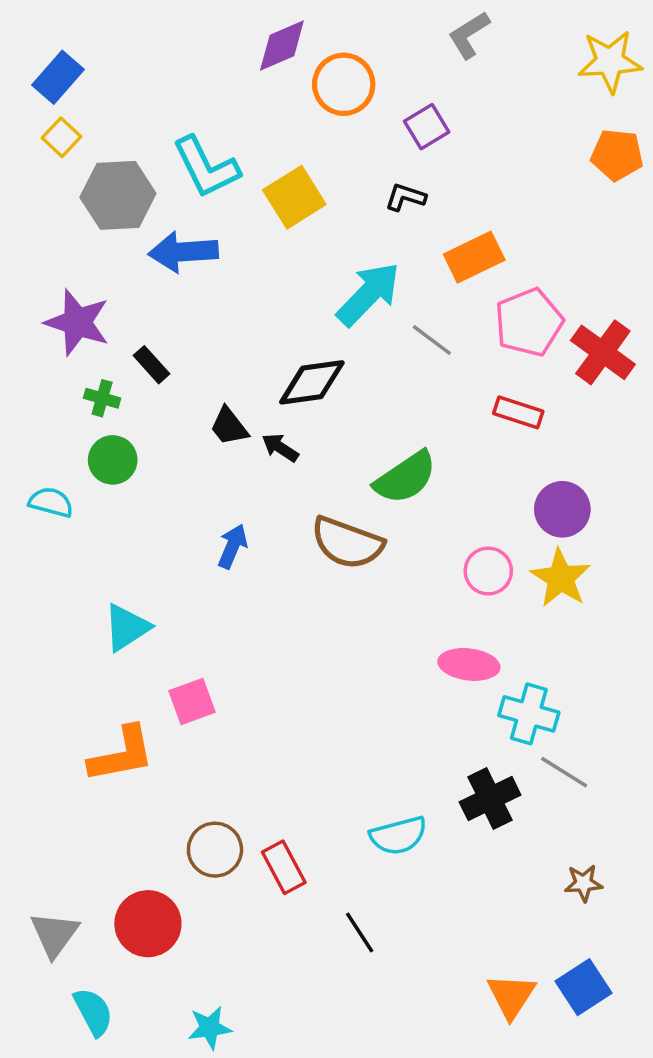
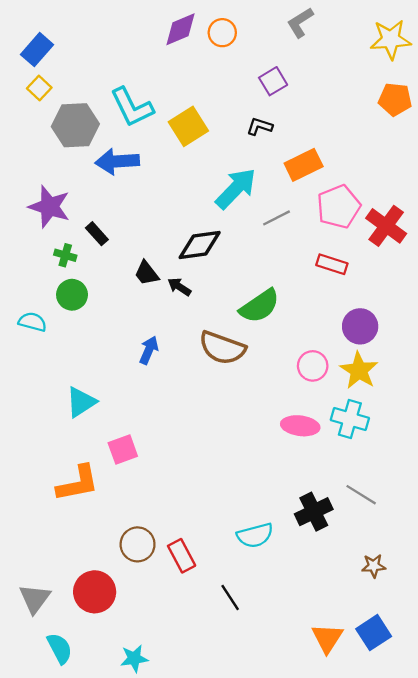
orange circle: (344, 84) -> (222, 33), moved, size x0.7
gray line: (432, 340) -> (276, 218), turned -64
cyan cross: (529, 714) -> (350, 419), moved

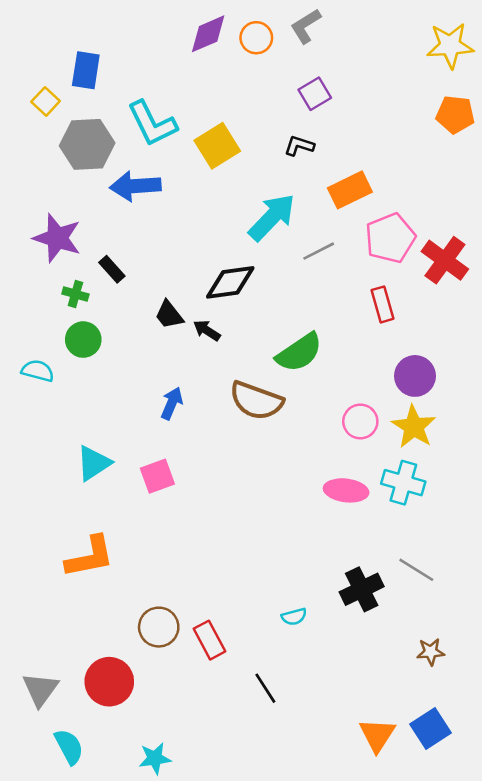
gray L-shape: (300, 22) -> (306, 26), moved
blue rectangle: (37, 50) -> (86, 70), moved, turned -32
red rectangle: (332, 264) -> (382, 304), turned 56
pink square: (123, 450) -> (157, 476), moved
cyan semicircle: (255, 535) -> (294, 617), size x0.6

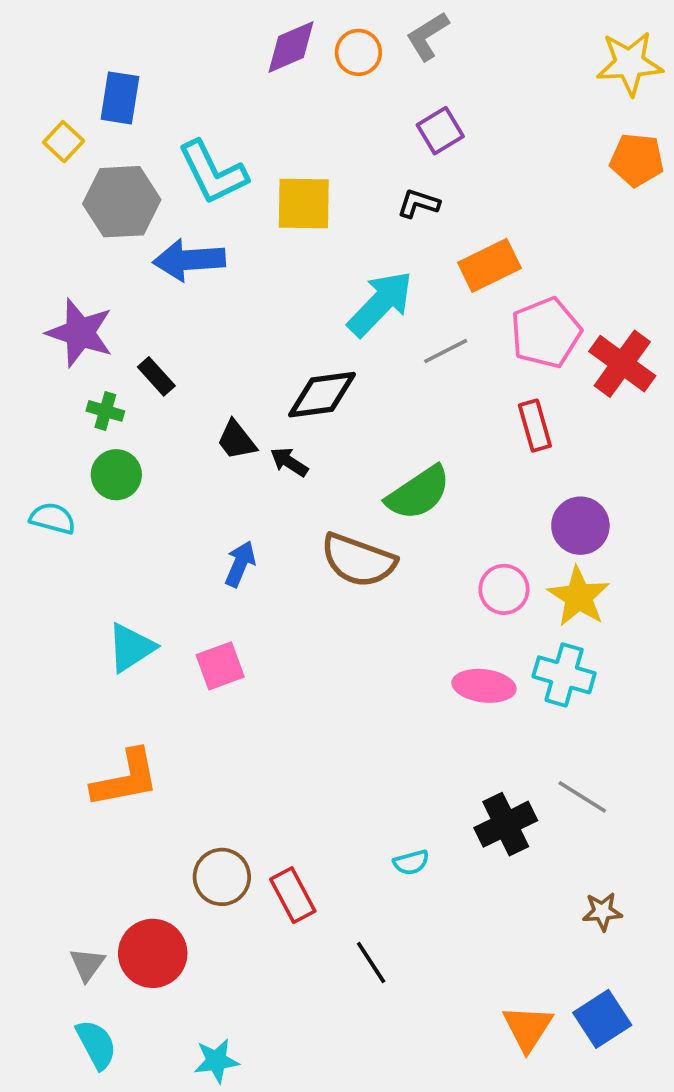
yellow square: (217, 146) -> (304, 203), turned 33
gray triangle: (40, 689) -> (87, 964), moved, size x0.7

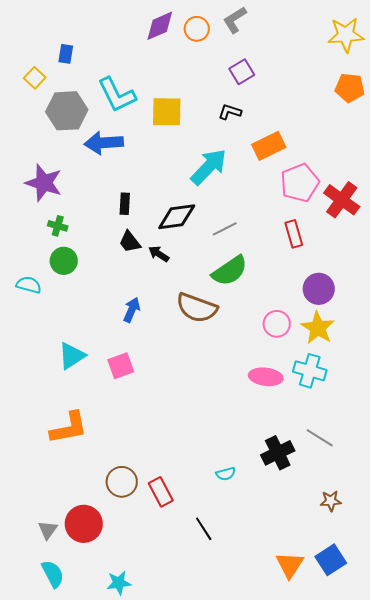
blue rectangle: (120, 98) -> (66, 54), size x0.7
gray line: (446, 351) -> (225, 229), moved
black rectangle: (156, 376) -> (125, 204), moved, turned 45

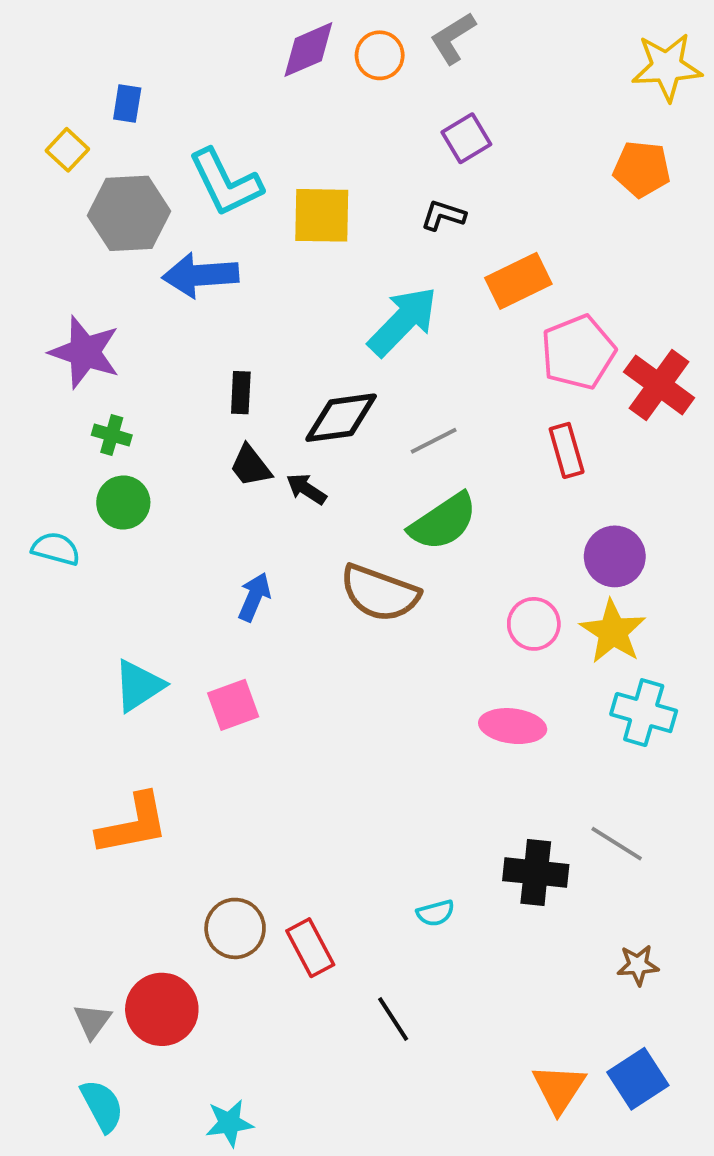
orange pentagon: (350, 88) -> (642, 169), moved
cyan cross: (310, 371) -> (644, 713), moved
black cross: (278, 453) -> (536, 873), turned 32

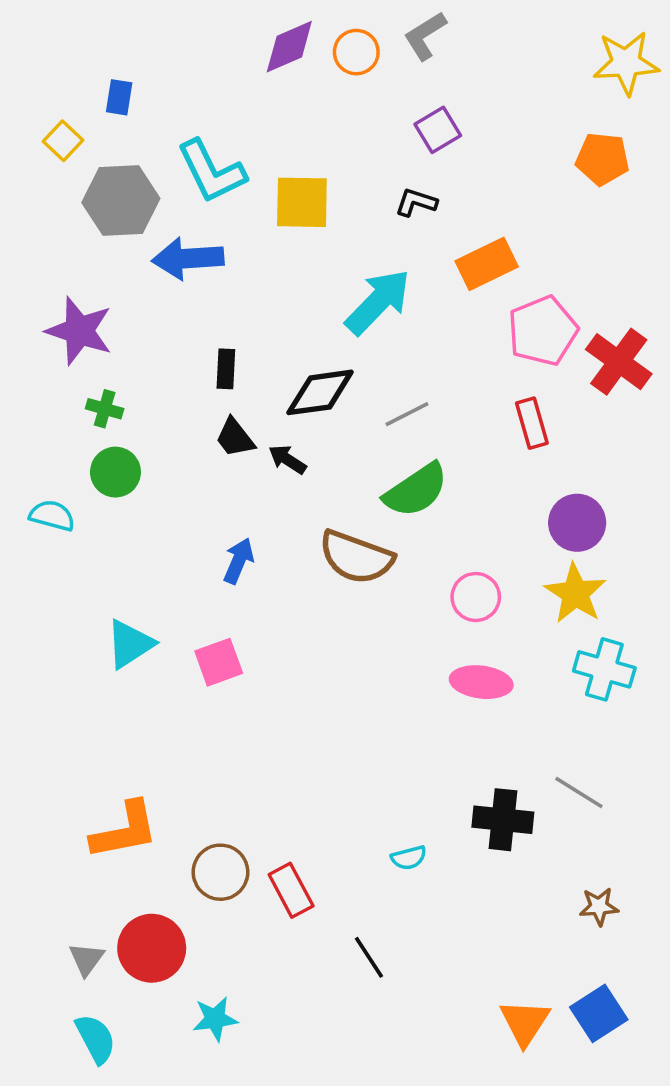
pink circle: (534, 624) -> (476, 597), moved
orange L-shape: (133, 824) -> (125, 831), moved
cyan star: (229, 1123) -> (215, 1019), moved

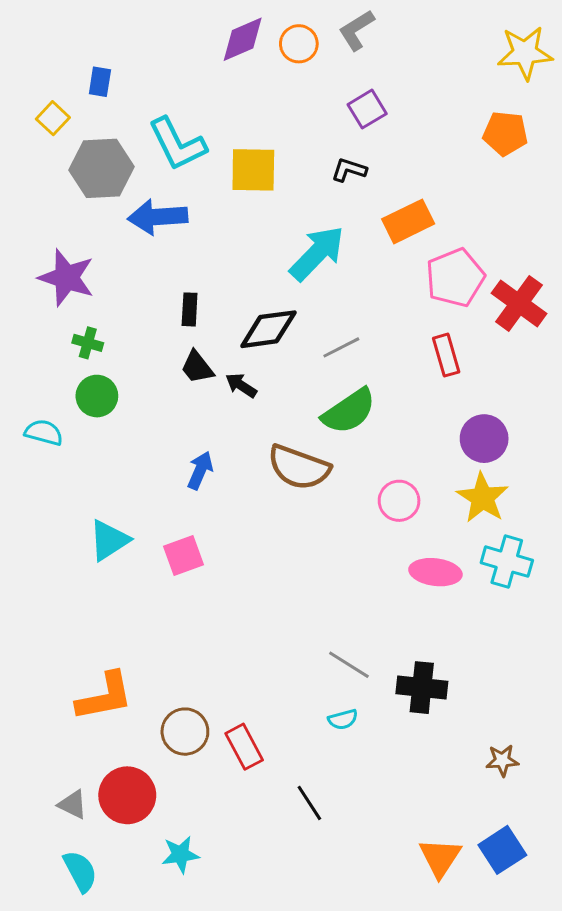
pink ellipse: (481, 682) -> (435, 572), moved
gray line: (579, 793) -> (349, 665), moved
gray triangle: (87, 959) -> (73, 804), turned -40

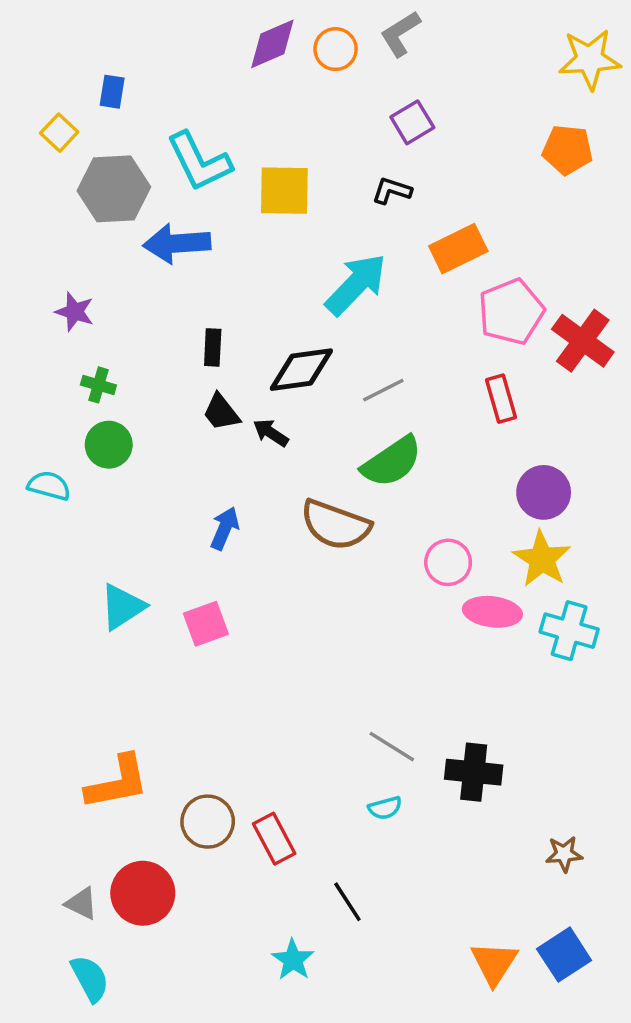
purple star: (67, 278) -> (75, 312), size x0.6
pink ellipse: (435, 572) -> (492, 612), moved
cyan star: (180, 855) -> (293, 960), moved, turned -30

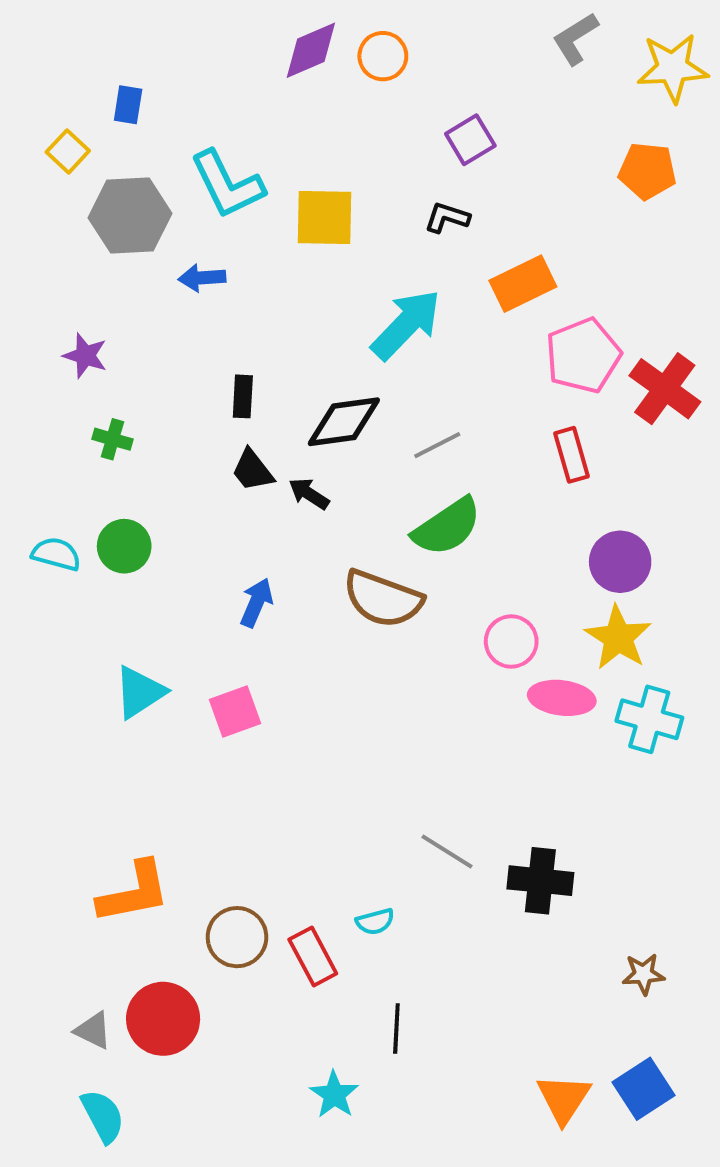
gray L-shape: (400, 34) -> (575, 39), moved
blue arrow: (177, 243) -> (202, 278), size x0.6
green circle: (109, 445) -> (124, 546), moved
cyan semicircle: (385, 808) -> (375, 922), moved
black line: (347, 902) -> (396, 1029), turned 36

